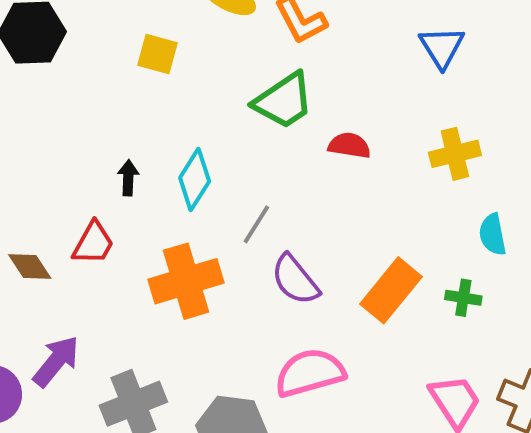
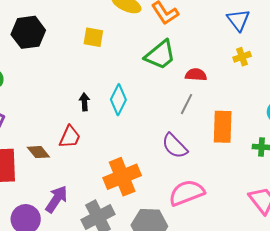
yellow cross: (455, 154) -> (242, 57), moved, size x0.7
gray line: (256, 224) -> (187, 104), moved
orange cross: (186, 281) -> (122, 177), moved
orange rectangle: (391, 290) -> (223, 127), moved, turned -32

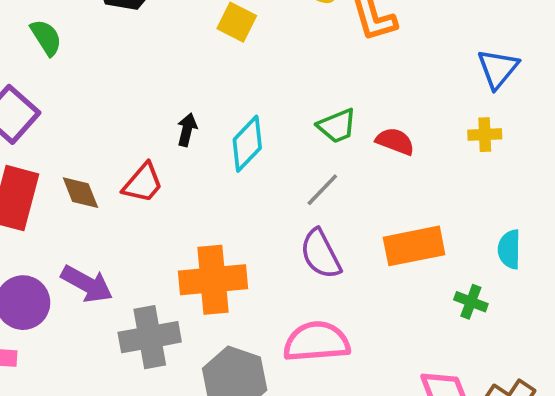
green trapezoid: (160, 55) -> (337, 126), moved, size x0.7
gray line: (187, 104) -> (322, 190), moved
orange rectangle: (223, 127) -> (414, 246), turned 60
purple arrow: (56, 199) -> (87, 284), turned 68

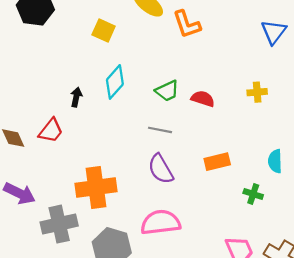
blue triangle: (498, 69) -> (274, 32), moved
cyan diamond: (247, 144) -> (115, 82), moved
gray line: (322, 190) -> (160, 130), turned 60
orange rectangle: (414, 246) -> (217, 162), size x0.7

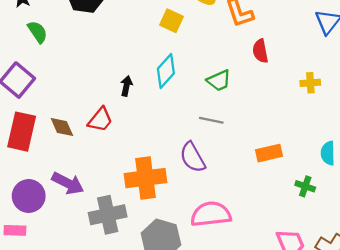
yellow square: (104, 30) -> (172, 21), moved
red semicircle: (203, 99) -> (260, 51), moved, turned -120
purple semicircle: (161, 169) -> (193, 157), moved

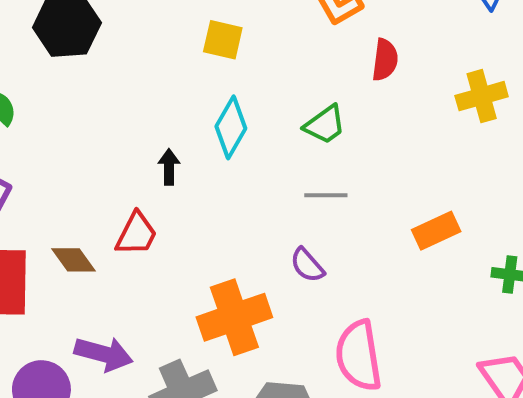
red semicircle: (260, 51) -> (385, 60), turned -150
yellow cross: (310, 83) -> (482, 96), size x1.4
purple semicircle: (193, 157) -> (307, 265), size x0.7
pink semicircle: (211, 214) -> (359, 356), turned -81

